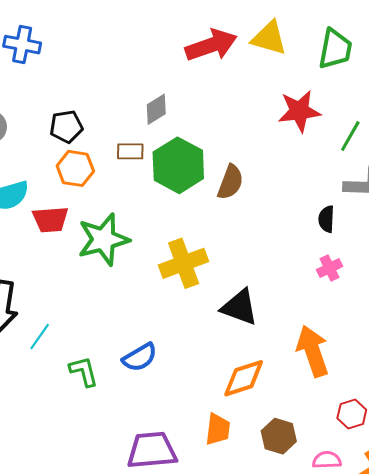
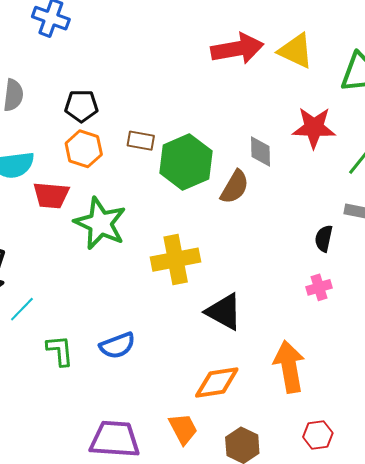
gray diamond: (156, 109) -> (260, 152), moved, turned -68
green star: (103, 239) -> (100, 223), turned 30
orange trapezoid: (218, 429) -> (183, 429), turned -44

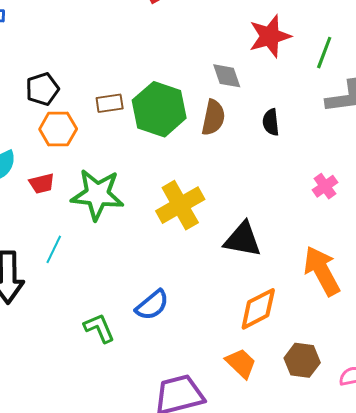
red trapezoid: (51, 195) -> (42, 183), size x0.7
black semicircle: (324, 238) -> (271, 122), moved
cyan line: (22, 309) -> (54, 249), moved

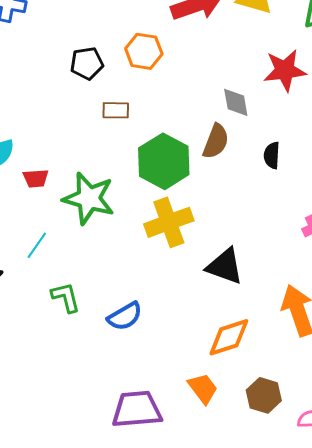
black pentagon: (42, 89) -> (87, 63), moved
green hexagon: (159, 109) -> (164, 161), moved
orange hexagon: (58, 129) -> (144, 51), moved
green L-shape: (99, 328) -> (66, 297), moved

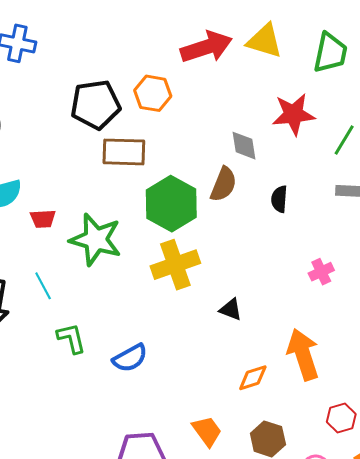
black pentagon: (87, 63) -> (96, 105), size x1.5
brown rectangle: (116, 110) -> (124, 152), size x1.6
cyan line: (37, 245) -> (43, 286), turned -64
black triangle: (225, 266) -> (231, 309), size x0.6
orange diamond: (229, 337) -> (253, 378), moved, size x0.7

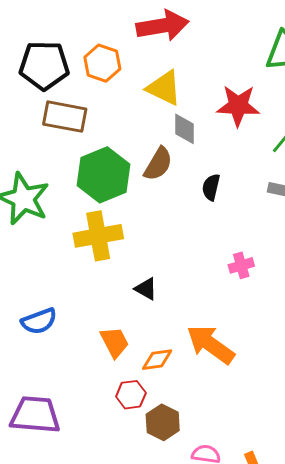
yellow triangle: (264, 41) -> (164, 88), moved
orange arrow: (303, 354) -> (211, 344), turned -45
red hexagon: (341, 418) -> (131, 395), moved
orange trapezoid: (207, 431) -> (115, 342), moved

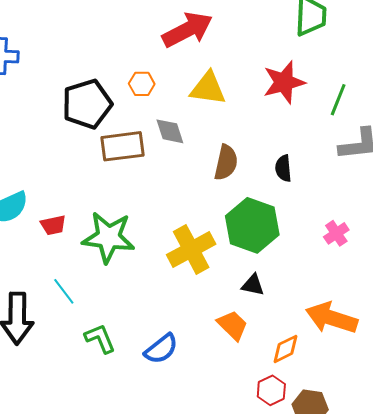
orange hexagon: (102, 63) -> (142, 84), size x0.7
gray diamond: (184, 129) -> (170, 131), moved
green hexagon: (104, 175) -> (252, 225), moved
orange trapezoid: (115, 342) -> (233, 325), moved

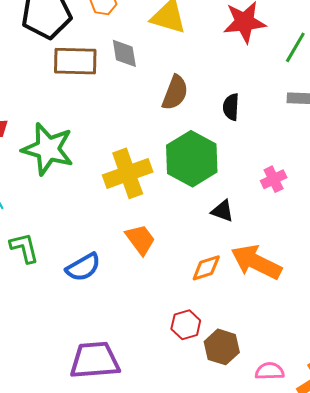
black triangle: (253, 285) -> (222, 211), moved
orange trapezoid: (233, 325) -> (140, 239), moved
orange diamond: (285, 349) -> (206, 268), moved

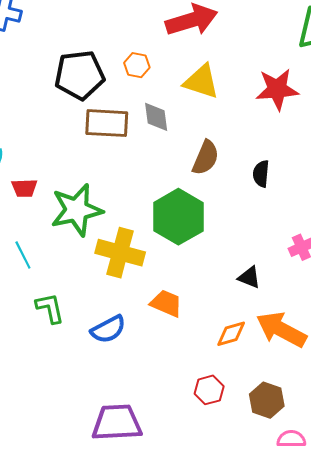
green star: (48, 149) -> (77, 210), turned -30
green hexagon: (192, 159) -> (178, 217), moved
yellow cross: (128, 173) -> (120, 253), moved, turned 33
orange trapezoid: (140, 239) -> (166, 303), turned -32
brown hexagon: (222, 347) -> (267, 400), moved

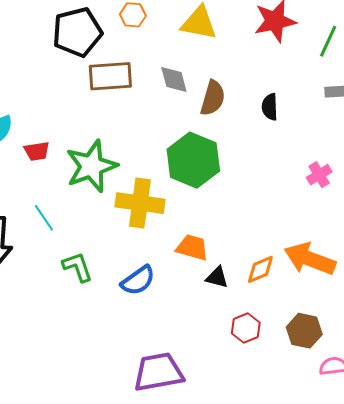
gray diamond: (156, 117) -> (174, 79), moved
black triangle: (249, 277) -> (217, 277), moved

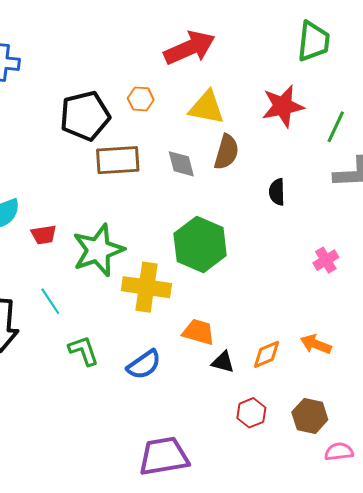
brown semicircle: (213, 98) -> (226, 152), moved
orange arrow: (310, 259) -> (316, 344), size x0.6

